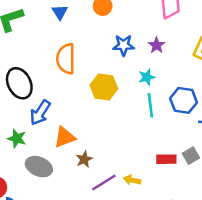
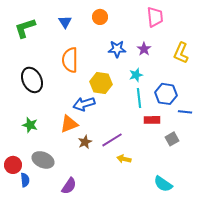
blue arrow: (40, 113) -> (84, 104), moved, turned 40
red rectangle: (166, 159) -> (152, 120), moved
gray ellipse: (39, 167) -> (43, 160), moved
purple line: (104, 183) -> (112, 140), moved

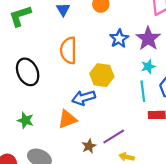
blue star: (117, 49) -> (119, 39), turned -30
purple star: (144, 49) -> (148, 39), size x1.6
cyan star: (136, 75) -> (148, 67), moved
brown star: (85, 142) -> (89, 146), moved

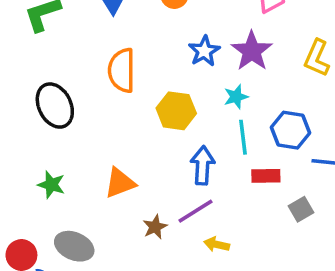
cyan star: (148, 67) -> (236, 97), moved
blue arrow: (84, 98) -> (203, 165), moved, turned 110

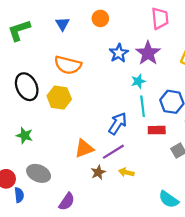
orange semicircle: (122, 70) -> (68, 65), turned -76
yellow hexagon: (176, 111) -> (59, 98), moved
blue arrow: (203, 165) -> (118, 124), turned 30
orange triangle: (120, 183) -> (84, 148), moved
brown star: (155, 227) -> (98, 172), moved

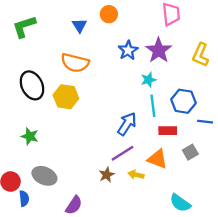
blue triangle: (62, 24) -> (79, 25), moved
orange triangle: (84, 148) -> (158, 159), moved, turned 42

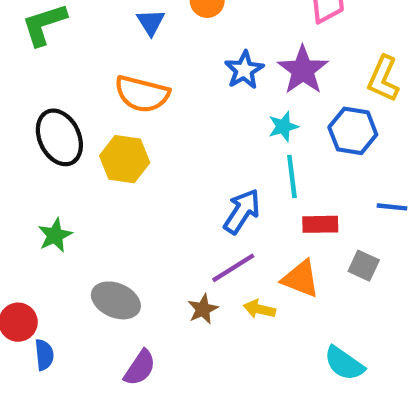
blue hexagon: (184, 101) -> (353, 131), moved
green star: (30, 136) -> (55, 235), turned 30
gray square: (190, 152) -> (364, 266), turned -35
gray ellipse: (44, 176) -> (116, 300), moved

